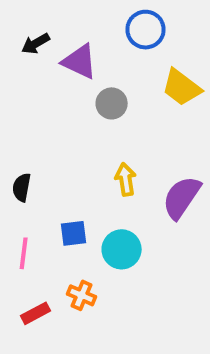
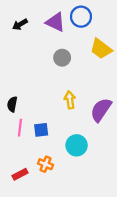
purple triangle: (80, 62) -> (55, 22), moved
cyan circle: (122, 249) -> (77, 145), moved
pink line: (24, 253) -> (20, 128), moved

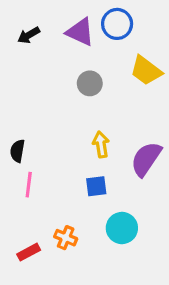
blue square: (41, 130) -> (96, 186), moved
cyan circle: (77, 145) -> (122, 228), moved

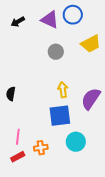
yellow trapezoid: (146, 71) -> (91, 44), turned -65
pink line: (29, 185) -> (18, 137), moved
blue square: (96, 186) -> (60, 116), size x1.6
orange cross: (66, 238) -> (41, 148), turned -32

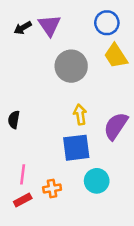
blue circle: (73, 15) -> (107, 23), moved
purple triangle: (50, 20) -> (49, 25), moved, turned 30
yellow trapezoid: (91, 44) -> (116, 56), turned 85
gray circle: (56, 52) -> (71, 66), size x1.6

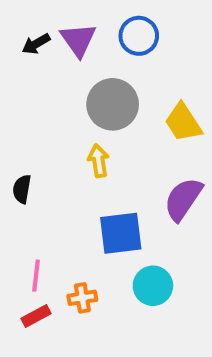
blue circle: (107, 23) -> (139, 36), moved
yellow trapezoid: (116, 56) -> (183, 122), moved
yellow arrow: (80, 115) -> (98, 161), moved

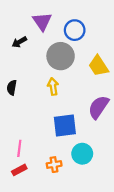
blue circle: (139, 36) -> (75, 30), moved
black arrow: (36, 44) -> (19, 42), moved
black semicircle: (22, 189) -> (12, 88), moved
orange cross: (82, 298) -> (54, 165), moved

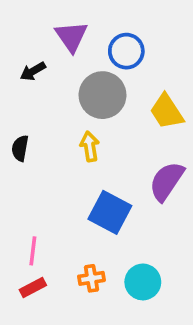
blue square: (65, 126) -> (110, 212), turned 35
cyan circle: (82, 154) -> (143, 282), moved

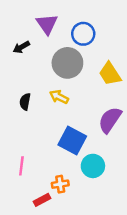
yellow arrow: (90, 146) -> (59, 97), turned -54
black semicircle: (20, 148) -> (25, 102), moved
cyan circle: (143, 282) -> (93, 166), moved
red rectangle: (33, 287) -> (42, 200), moved

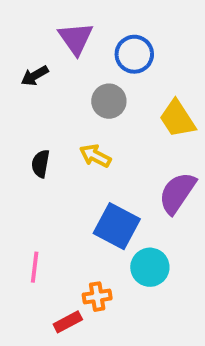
gray circle: (67, 63) -> (109, 101), size x0.7

